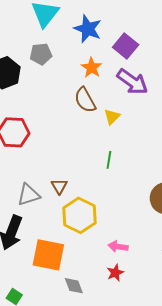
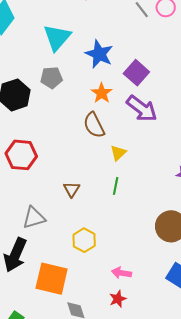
yellow triangle: (112, 117) -> (118, 153), moved
brown triangle: (59, 186) -> (72, 189), moved
yellow hexagon: (80, 215) -> (84, 240), size x0.7

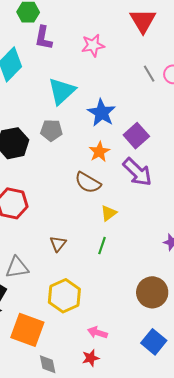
brown semicircle: (94, 125) -> (88, 183), turned -40
yellow hexagon: (84, 240) -> (64, 296), size x1.4

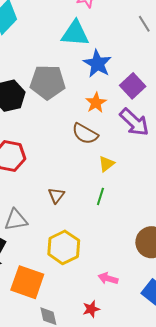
cyan triangle: (62, 91) -> (75, 33), moved, turned 48
gray pentagon: (51, 130) -> (48, 82), size x1.6
pink arrow: (97, 333) -> (108, 278), moved

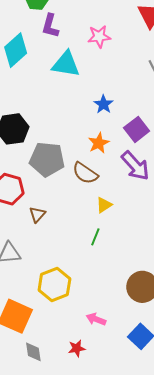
cyan triangle: (75, 33) -> (66, 64), moved
blue star: (97, 64) -> (103, 104), size x0.7
gray pentagon: (48, 82) -> (47, 159), moved
brown triangle: (56, 195) -> (37, 214), moved

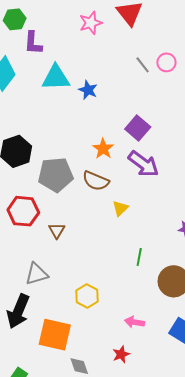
pink star: (99, 37) -> (91, 23), moved
blue star: (103, 104) -> (88, 90), moved
green line: (95, 237) -> (139, 257), moved
yellow hexagon: (54, 285) -> (87, 296), size x0.7

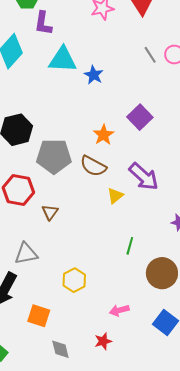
purple arrow: (143, 164) -> (144, 177), moved
pink arrow: (134, 322) -> (119, 310), turned -30
orange square: (55, 335) -> (39, 316), size x0.7

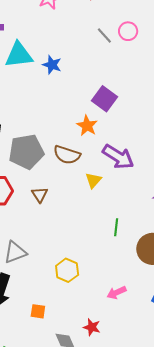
orange star: (103, 135) -> (87, 126), moved
brown triangle: (50, 212) -> (40, 195), moved
orange square: (39, 316) -> (38, 311), size x0.7
red star: (103, 341) -> (92, 327), moved, turned -30

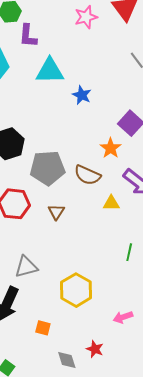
blue star: (52, 65) -> (82, 95), moved
yellow triangle: (93, 180) -> (111, 203), turned 42
yellow hexagon: (67, 270) -> (76, 290), size x1.4

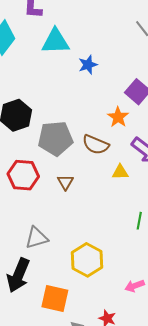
blue star: (82, 95) -> (88, 65), turned 30
orange square: (43, 328) -> (55, 298), size x1.8

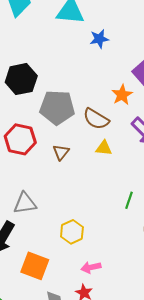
yellow triangle: (120, 172) -> (104, 148), moved
yellow hexagon: (87, 260) -> (72, 232), size x0.7
pink arrow: (135, 286) -> (91, 267), moved

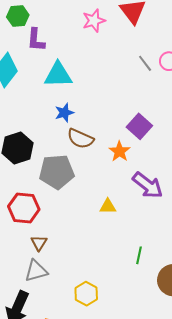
blue star: (99, 39) -> (64, 113), moved
brown semicircle: (96, 119) -> (80, 139), moved
brown triangle: (61, 152) -> (39, 243), moved

